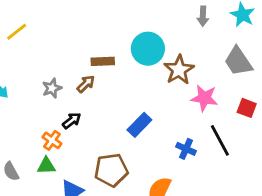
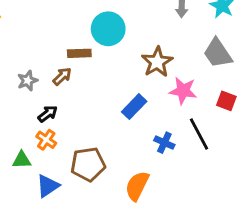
cyan circle: (148, 49) -> (108, 29), moved
blue rectangle: (139, 125) -> (134, 107), moved
orange cross: (52, 140) -> (46, 140), moved

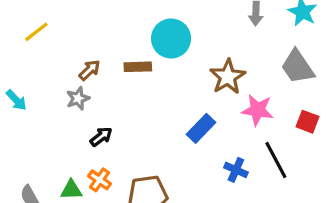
brown arrow: (62, 76) -> (90, 70), moved
orange cross: (46, 140) -> (100, 180), moved

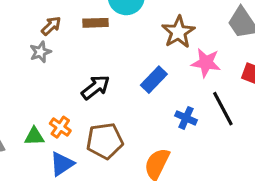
black arrow: (101, 137) -> (96, 87), moved, size x1.4

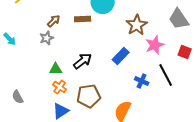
pink star: (206, 63) -> (155, 45), turned -30
green triangle: (34, 136) -> (56, 69), moved

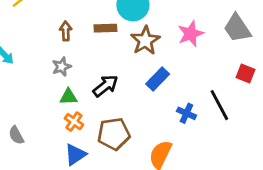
brown arrow: (54, 21) -> (66, 31), turned -48
brown star: (137, 25) -> (145, 41), moved
gray star: (47, 38) -> (62, 67), moved
pink star: (155, 45) -> (191, 34), moved

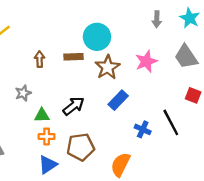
gray star: (62, 67) -> (23, 93), moved
orange cross: (74, 122) -> (47, 136), turned -35

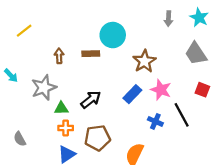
pink star: (146, 61) -> (161, 90), moved, turned -30
brown star: (108, 67) -> (144, 61), moved
gray star: (23, 93) -> (44, 88), size x1.6

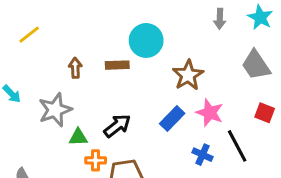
orange cross: (66, 128) -> (96, 160), moved

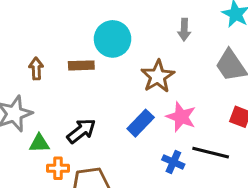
gray arrow: (220, 19) -> (184, 30), moved
black line: (237, 146) -> (211, 153), turned -48

